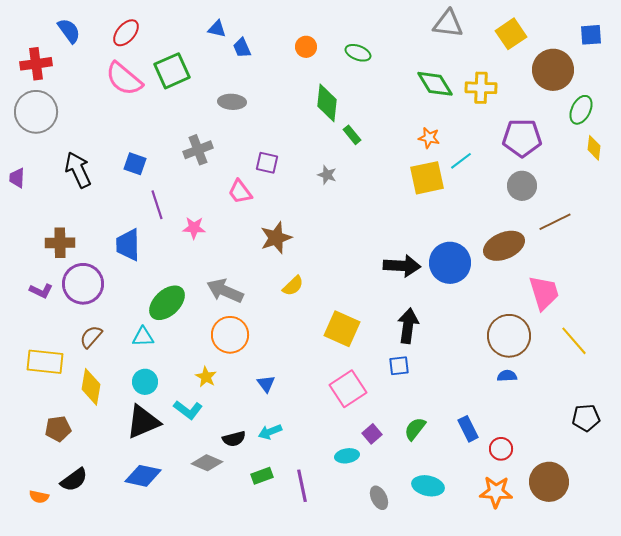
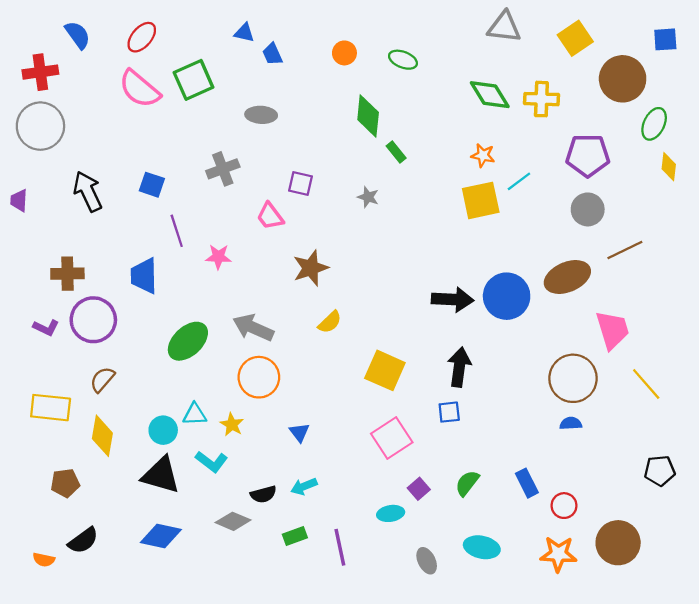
cyan triangle: (143, 337) -> (195, 414), moved
black triangle: (143, 422) -> (161, 475), turned 39

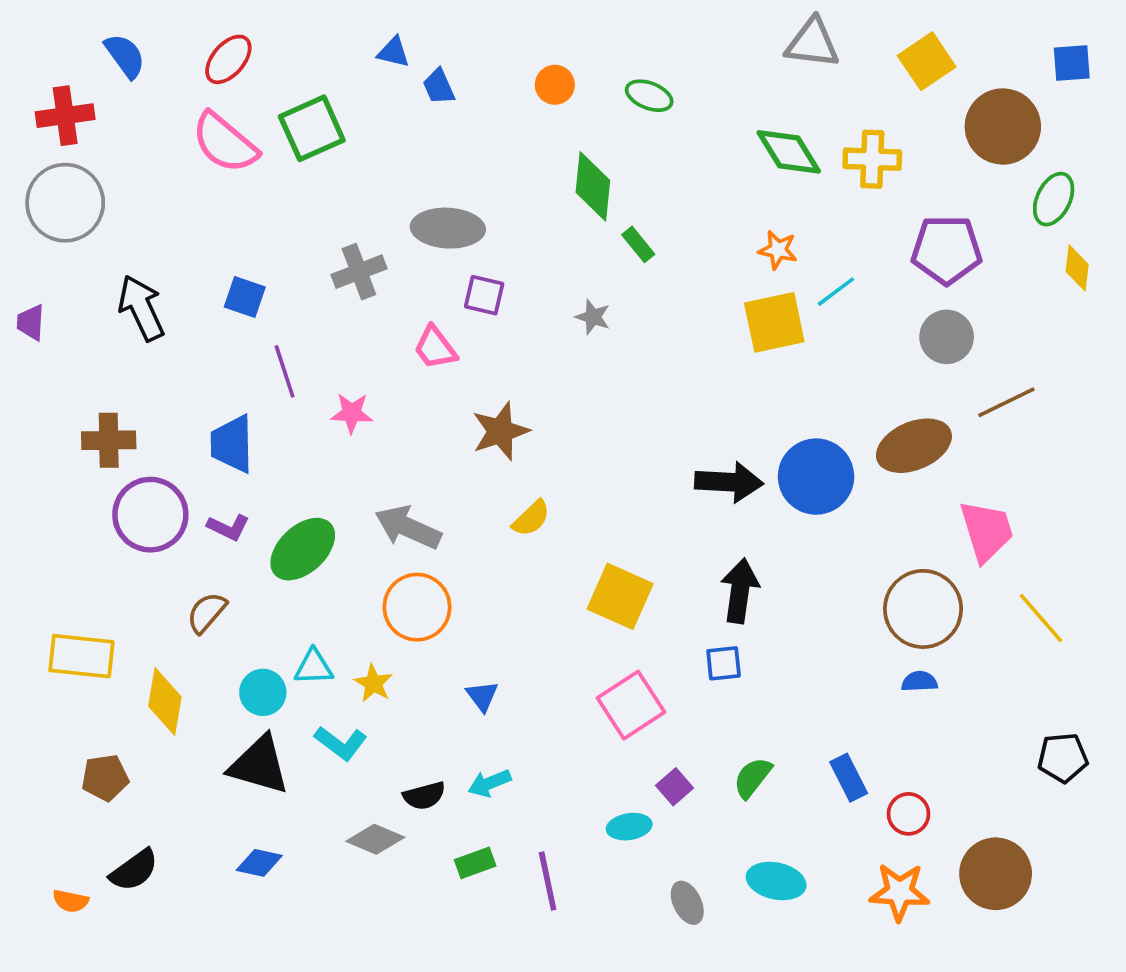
gray ellipse: (261, 115) -> (448, 228), moved, size x1.4
purple L-shape: (46, 328) -> (228, 527), moved
brown semicircle: (102, 379) -> (207, 613), moved
blue diamond: (161, 536) -> (259, 863), size x0.7

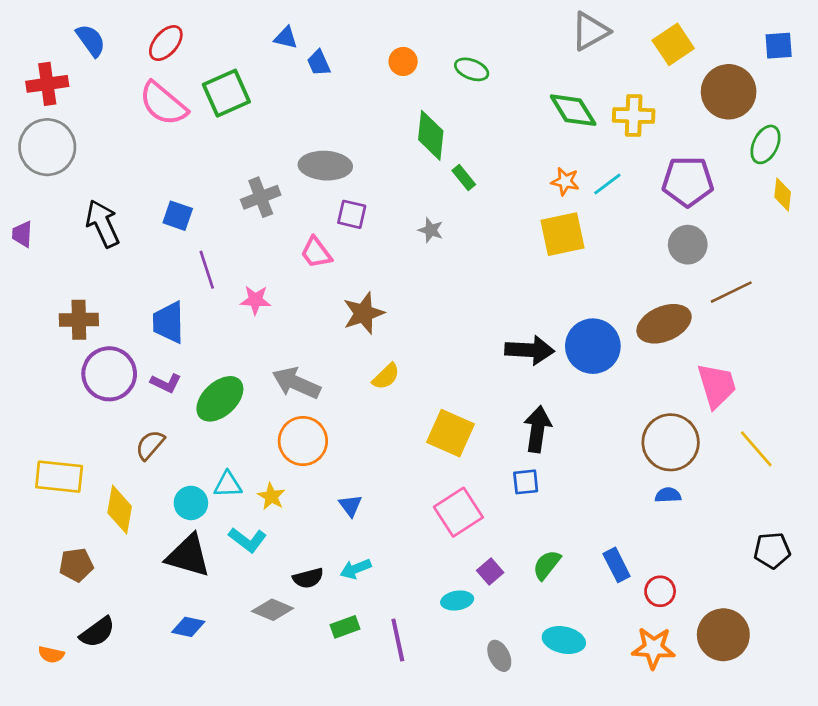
gray triangle: (812, 43) -> (590, 31), turned -36
cyan line: (836, 292) -> (607, 184), moved

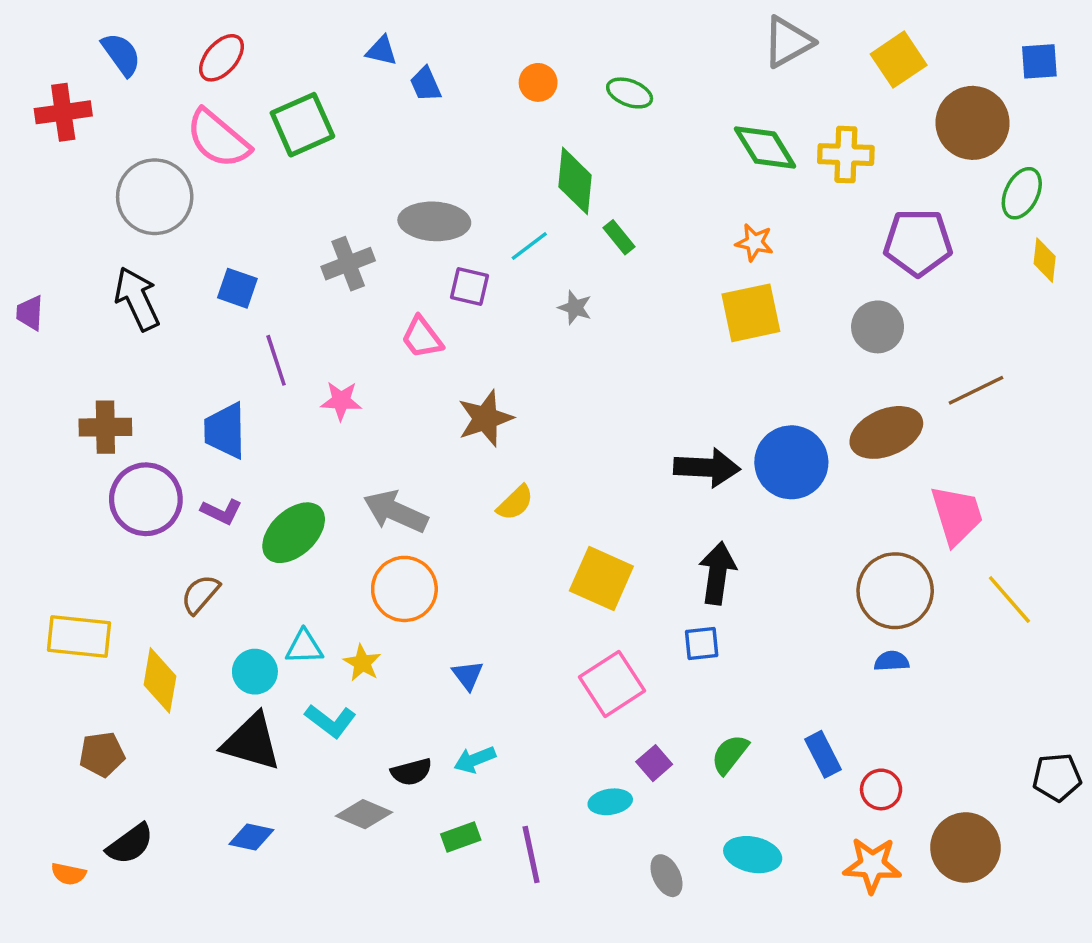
gray circle: (47, 147) -> (155, 197), moved
cyan line: (607, 184) -> (529, 246), moved
gray circle: (688, 245) -> (878, 327), moved
black pentagon: (772, 550) -> (1057, 777), moved

